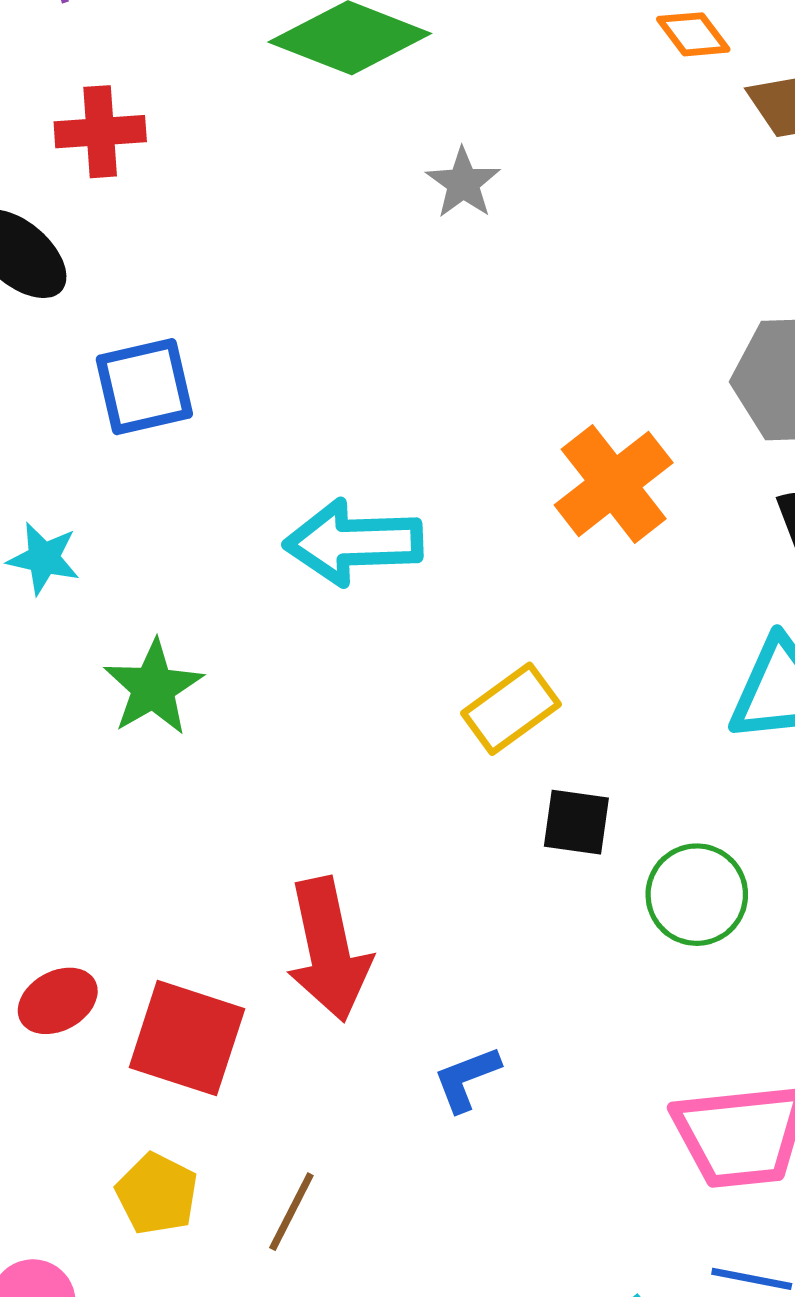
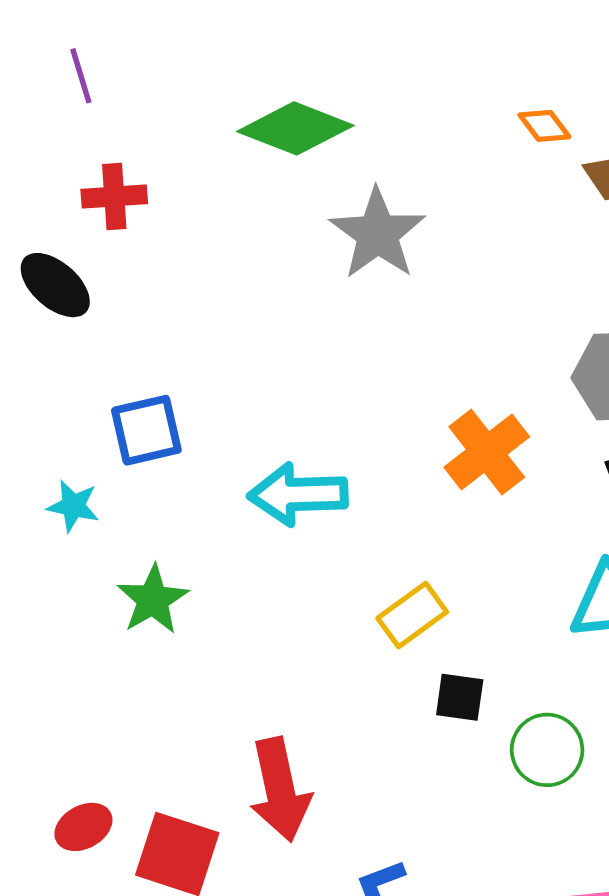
gray star: (463, 183) -> (378, 234), size x1.8
blue square: (144, 387) -> (146, 430), moved

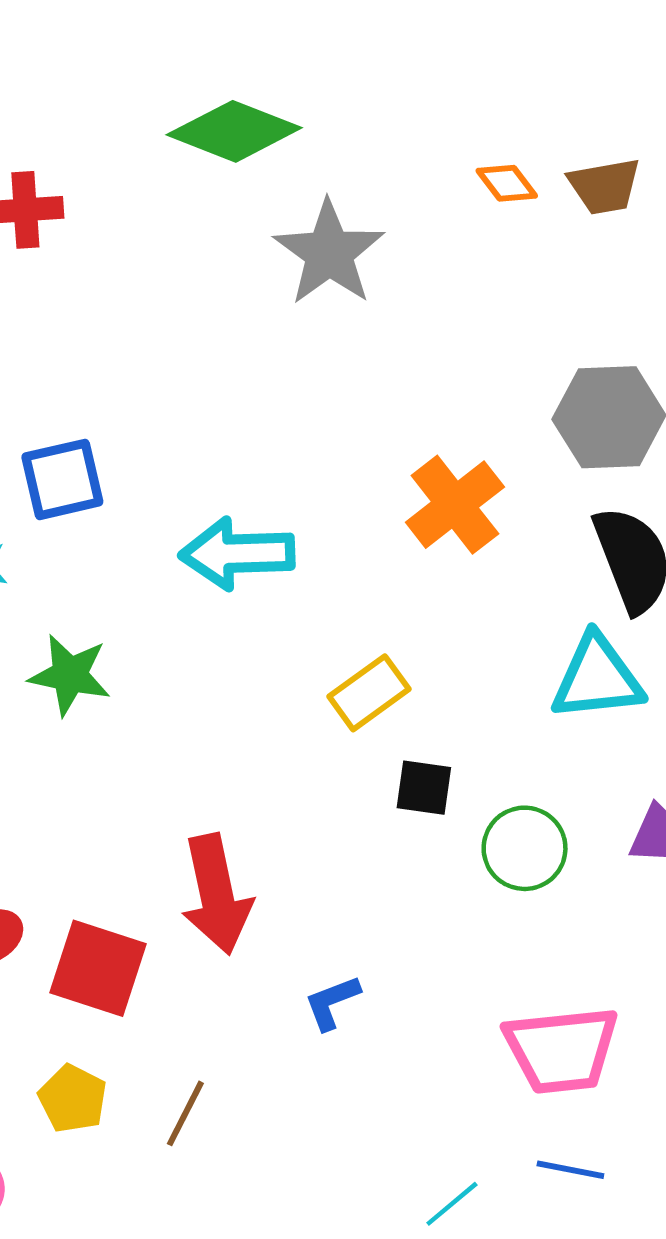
orange diamond: (544, 126) -> (507, 183), moved
green star: (153, 600) -> (70, 675), turned -30

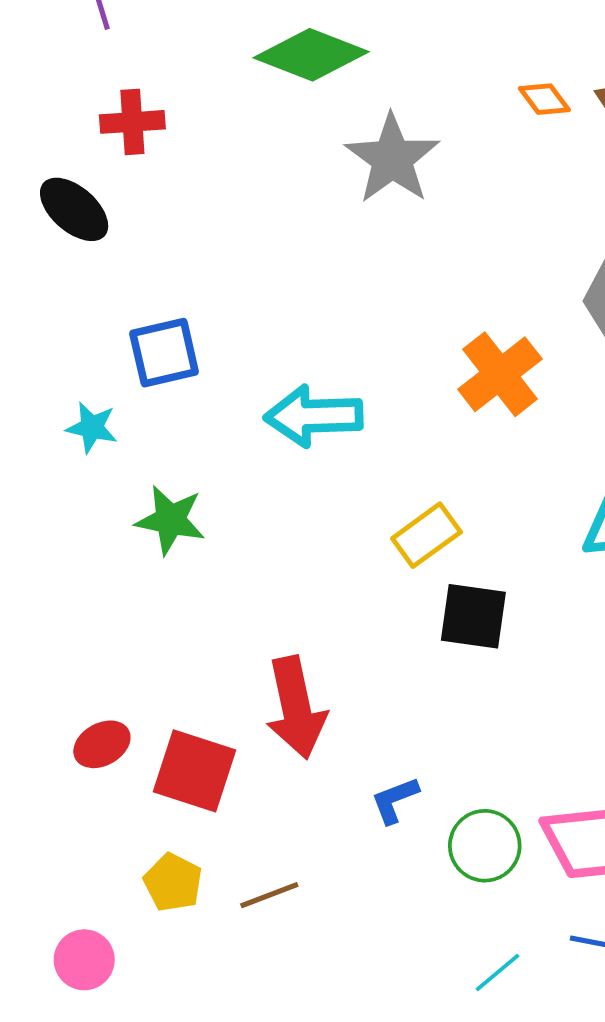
black square: (424, 788) -> (473, 616), size x1.4
green circle: (525, 848) -> (485, 846), moved
brown line: (185, 1113) -> (269, 895), turned 42

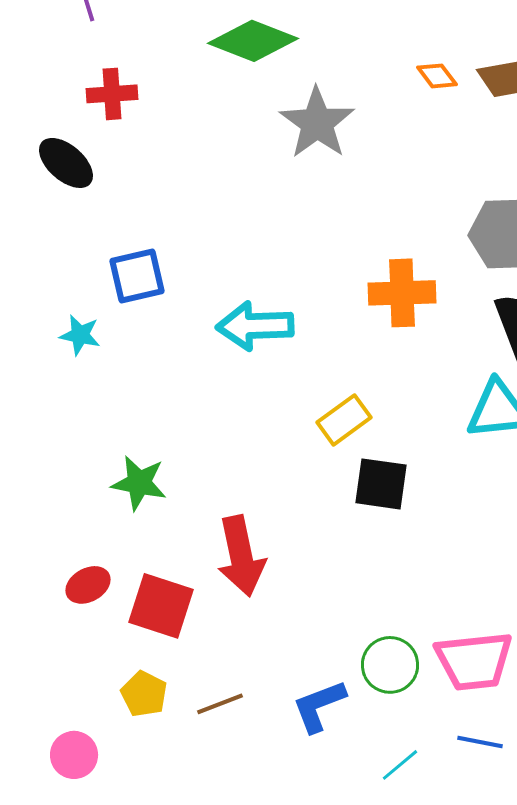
orange cross: (500, 374) -> (402, 293), turned 36
green star: (170, 520) -> (139, 483), moved
blue L-shape: (395, 800) -> (319, 706), moved, size x1.4

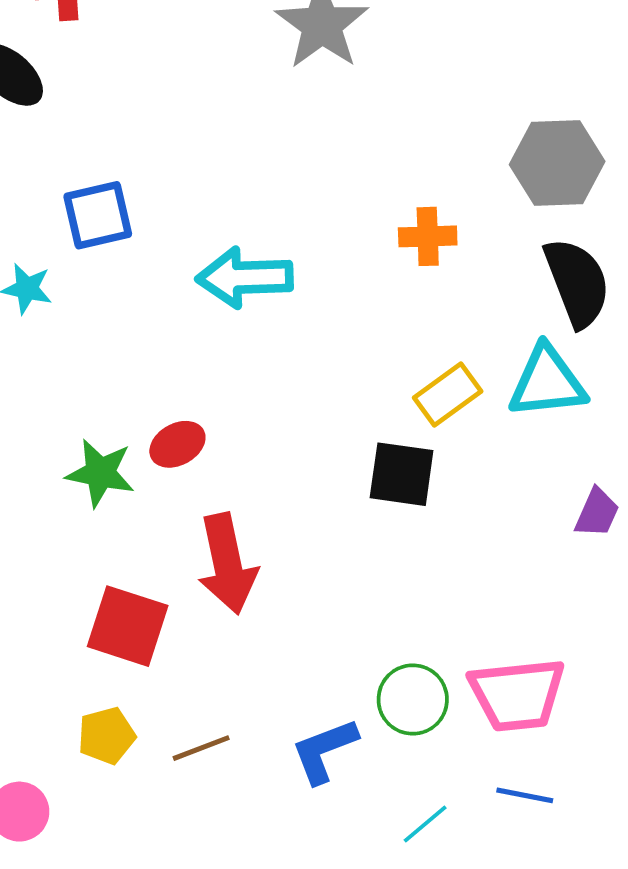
orange cross: (402, 293) -> (428, 236), size x0.7
yellow rectangle: (344, 420) -> (448, 395), moved
red ellipse: (88, 585) -> (177, 444), moved
yellow pentagon: (144, 694) -> (106, 736), turned 30

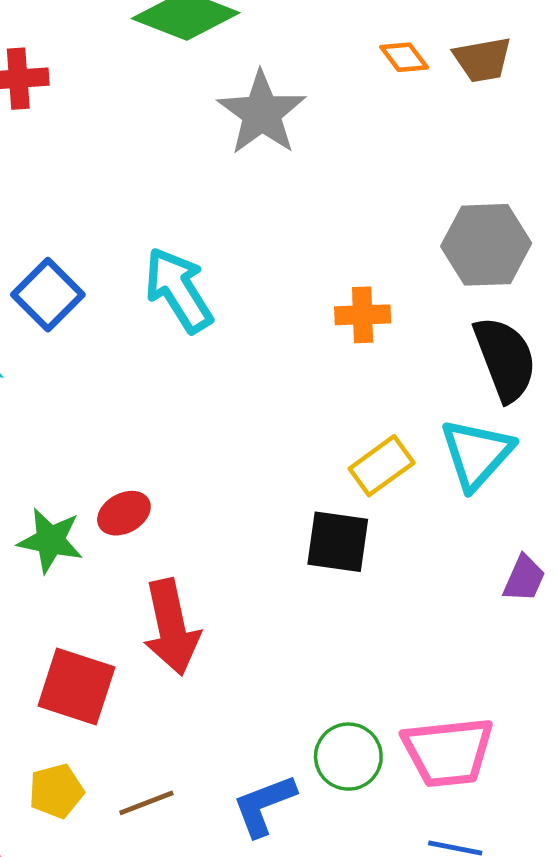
blue square: (98, 215) -> (48, 295), turned -32
cyan arrow: (245, 277) -> (179, 290), moved, turned 60
cyan triangle: (547, 382) -> (477, 454), turned -42

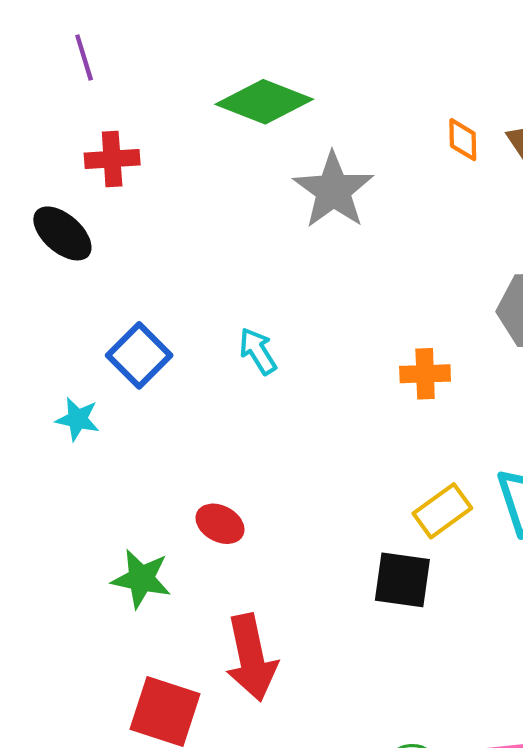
orange diamond: (404, 57) -> (463, 140), turned 36
cyan arrow: (179, 290) -> (258, 351), size x0.6
red ellipse: (124, 513) -> (220, 524), moved, turned 57

